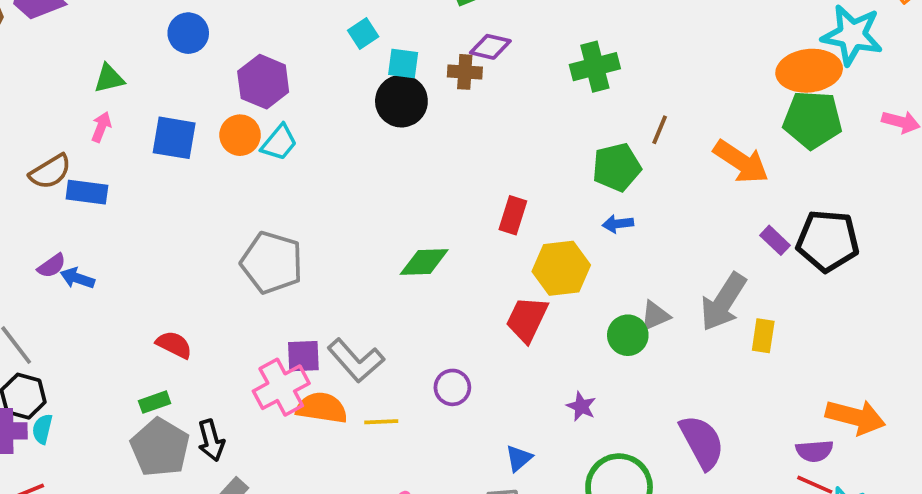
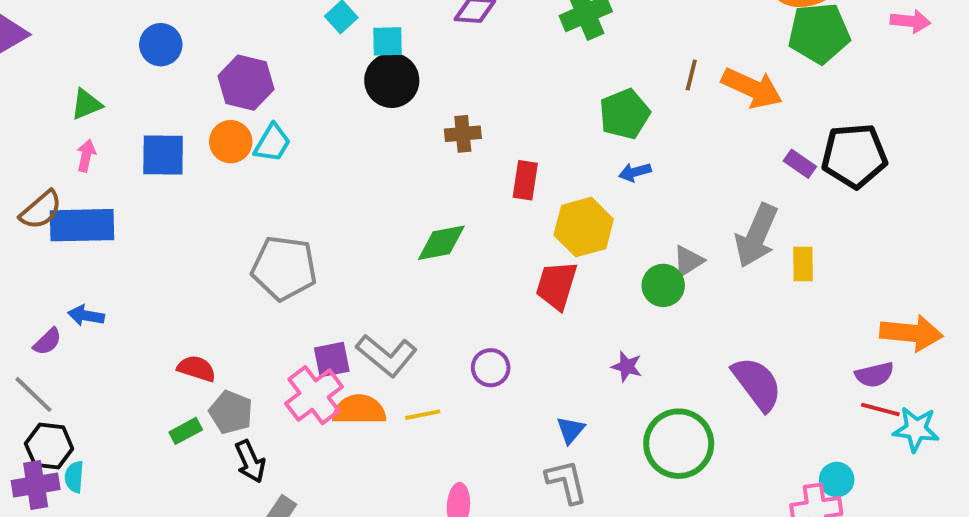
brown cross: (465, 72) -> (463, 134), moved
brown line: (660, 130) -> (691, 75), moved
blue rectangle: (87, 192) -> (82, 225), size x1.5
purple semicircle: (52, 266) -> (47, 342), moved
gray pentagon: (160, 447) -> (231, 412), moved, size x0.7

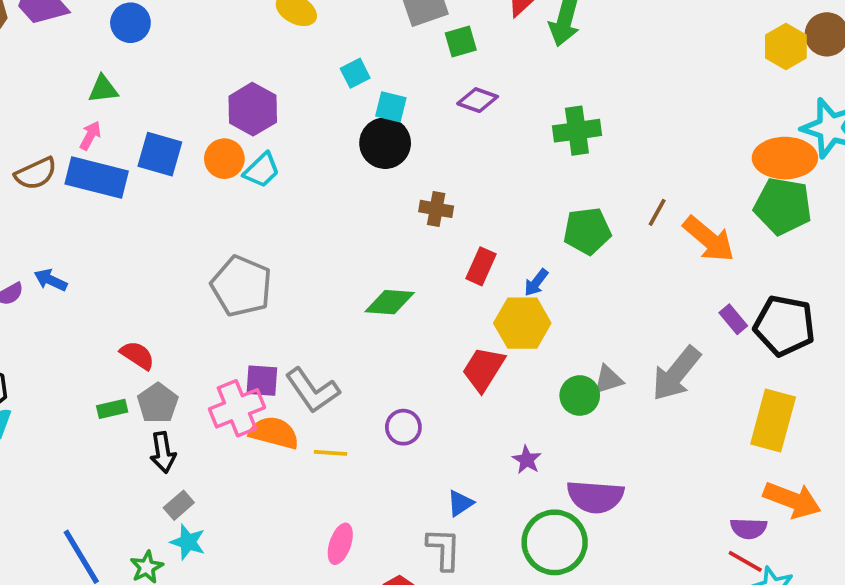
blue circle: (161, 45) -> (130, 23), moved
blue arrow: (635, 172) -> (536, 283), moved, turned -52
blue rectangle: (82, 225) -> (97, 178), moved
yellow rectangle: (803, 264) -> (773, 421), moved, size x1.8
purple semicircle: (757, 384) -> (595, 497), moved, turned 116

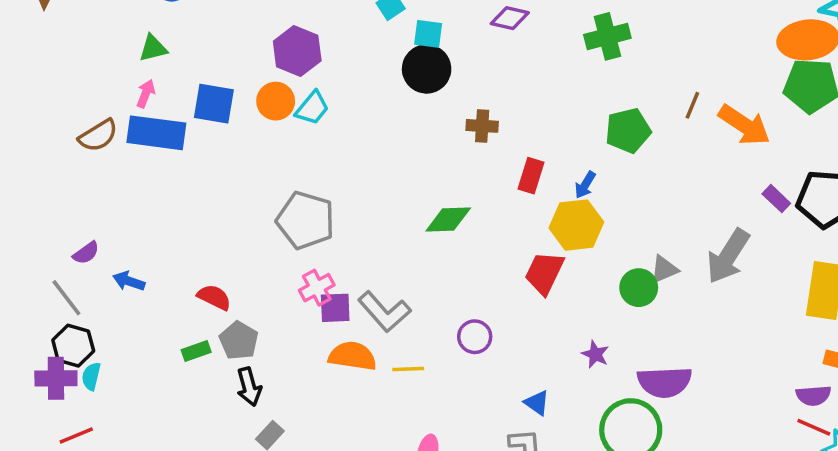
blue arrow: (51, 280) -> (129, 281), moved
pink cross: (237, 408) -> (317, 288), moved, size x0.7
blue triangle: (460, 503) -> (537, 403), turned -44

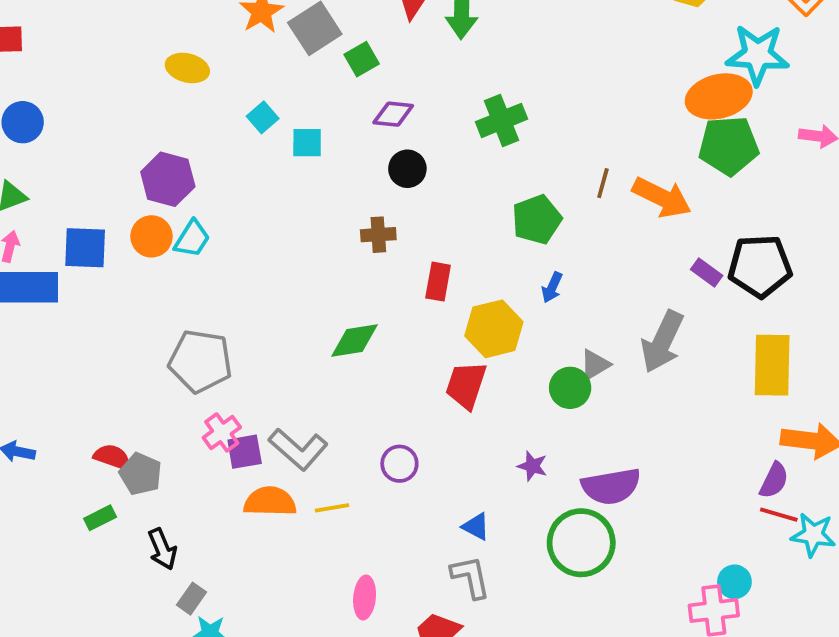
black circle: (427, 69) -> (407, 169), moved, size x0.7
blue arrow: (585, 185) -> (552, 287), moved
gray pentagon: (239, 341) -> (141, 474), moved
purple semicircle: (813, 396) -> (774, 480), turned -52

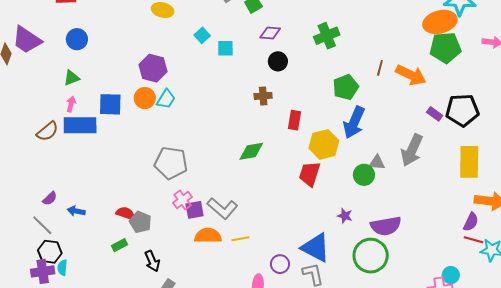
blue arrow: (552, 287) -> (354, 122), size x2.0
gray triangle: (595, 365) -> (377, 163), turned 36
purple circle: (399, 464) -> (280, 264), moved
blue triangle: (476, 527) -> (316, 248), size x2.0

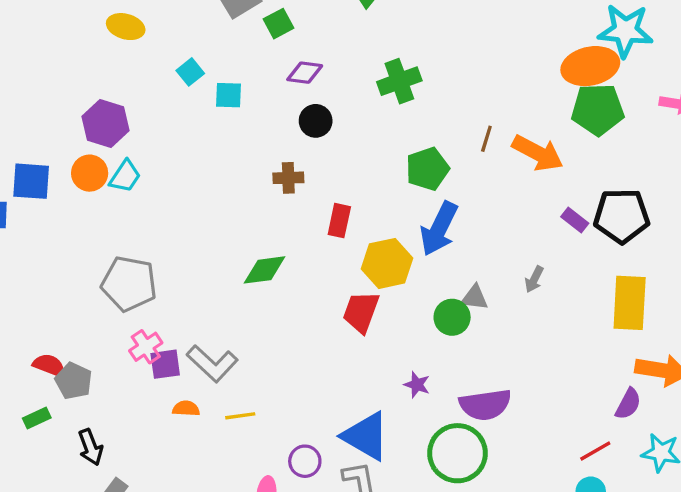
gray arrow: (412, 150) -> (534, 279), size x0.5
orange semicircle: (208, 236) -> (186, 409), size x0.6
red line: (474, 240) -> (595, 451), moved, turned -48

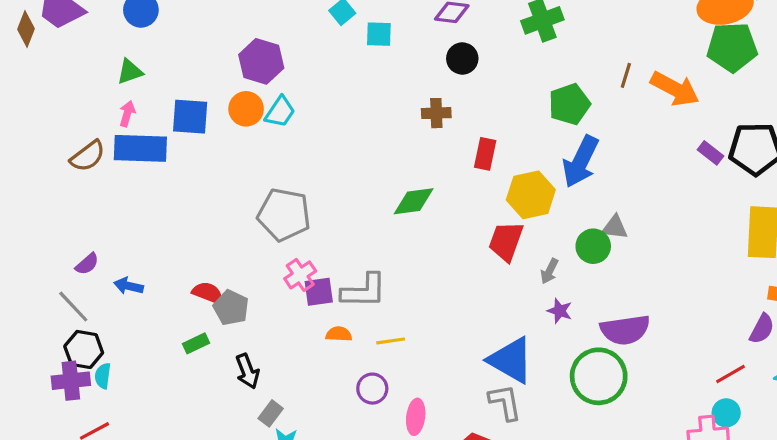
gray arrow: (534, 279) -> (549, 271), moved
gray L-shape: (212, 363) -> (364, 291), turned -42
purple circle: (305, 461) -> (372, 389), moved

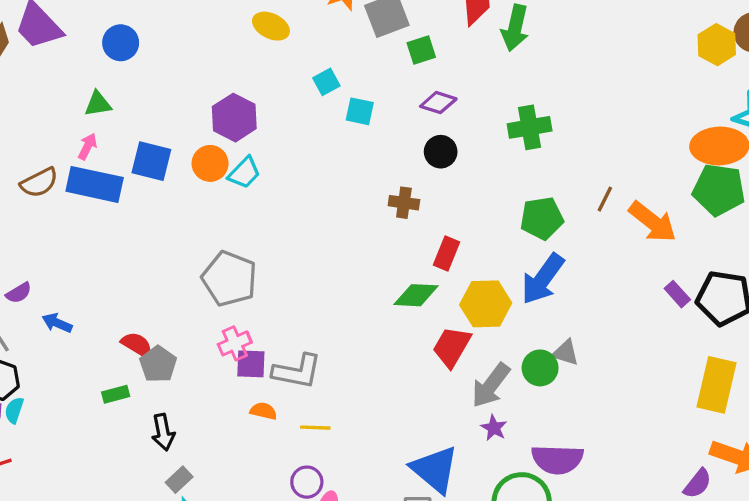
green diamond: (414, 201) -> (416, 295), moved
gray arrow: (549, 271) -> (491, 385), size x1.8
purple circle: (372, 389) -> (307, 482), moved

